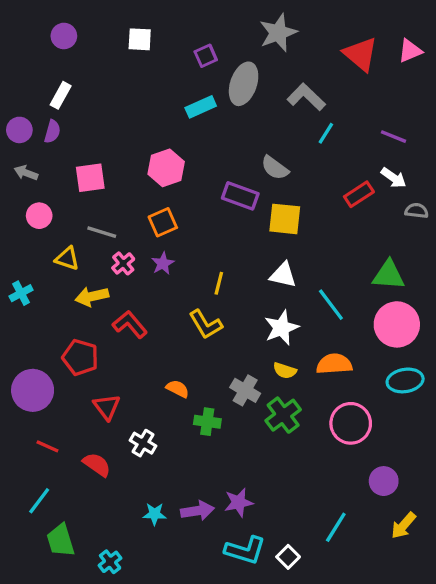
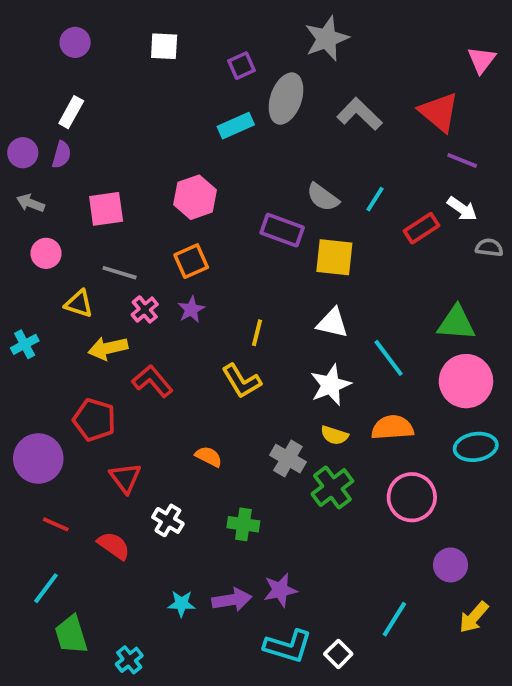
pink triangle: (410, 51) -> (481, 60), turned -30
red triangle: (361, 54) -> (439, 112), moved
cyan line: (326, 133) -> (375, 199), moved
green cross: (207, 422) -> (243, 524), moved

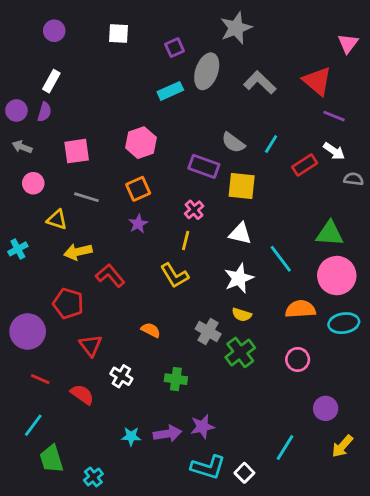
pink cross: (145, 309) -> (194, 210), moved
orange semicircle: (392, 428) -> (300, 309), moved
pink circle: (412, 497) -> (298, 359), size x0.7

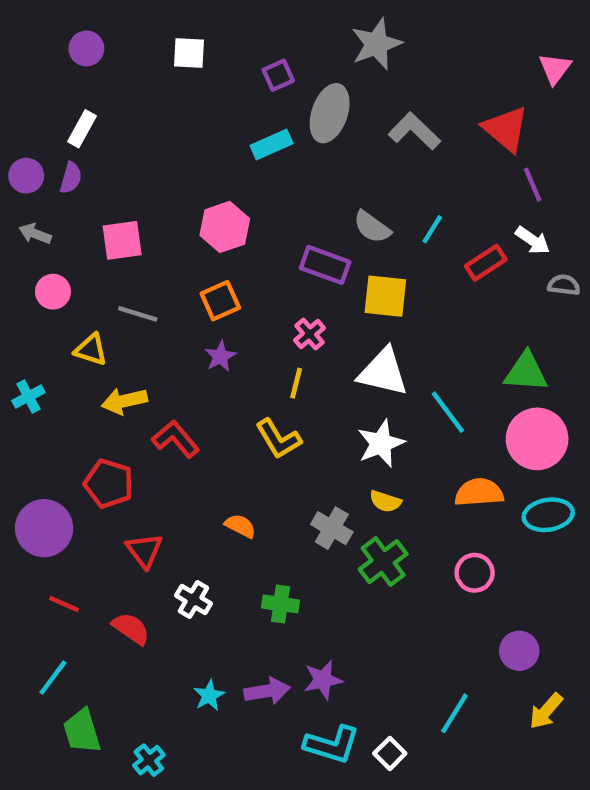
purple line: (334, 116) -> (533, 185), turned 45
white triangle: (240, 234) -> (383, 372), size x1.4
cyan star: (131, 436) -> (209, 695), turned -30

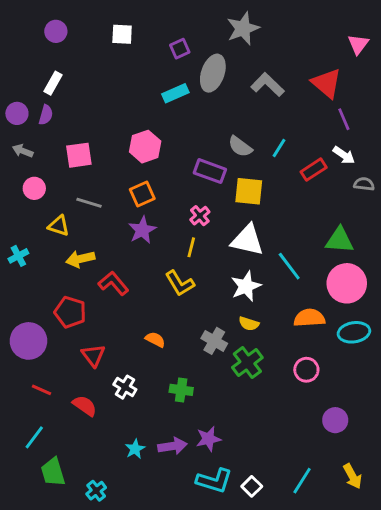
purple star: (220, 356) -> (142, 230), size x1.4
yellow arrow: (546, 711) -> (352, 476), moved, turned -70
cyan line: (455, 713) -> (302, 481), moved

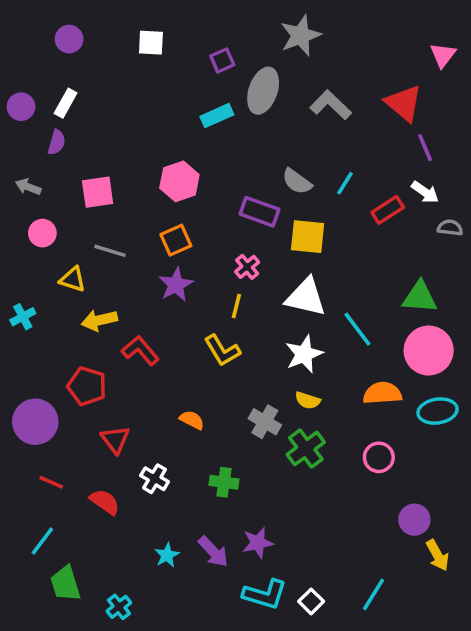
purple circle: (17, 113) -> (21, 107), moved
purple arrow: (172, 446) -> (213, 552), turned 56
yellow arrow: (352, 476) -> (438, 555), moved

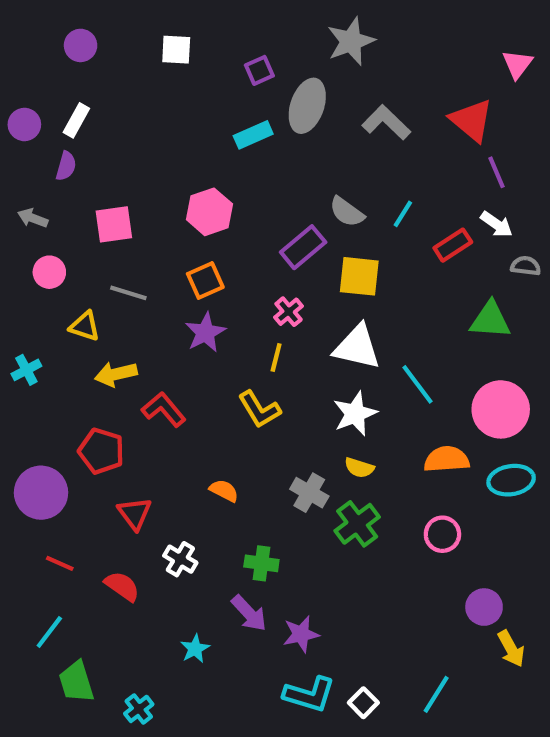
purple rectangle: (260, 212) -> (303, 247), turned -60
green triangle: (420, 297) -> (490, 320), moved
purple arrow: (213, 552) -> (249, 613), moved

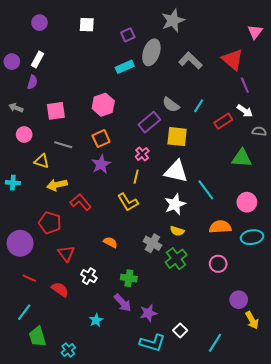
cyan cross: (26, 370) -> (13, 183), turned 32
pink circle: (501, 409) -> (247, 202), size x0.7
white square: (363, 703) -> (180, 330), moved

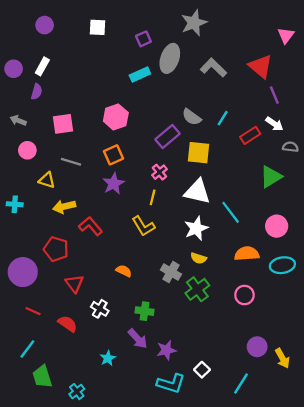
green triangle: (242, 158) -> (271, 177), turned -35
purple circle: (239, 300) -> (257, 347), moved

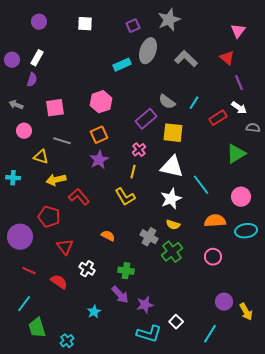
pink triangle: (286, 35) -> (238, 31), moved
purple square: (143, 39) -> (133, 26), moved
red triangle: (261, 66) -> (227, 58), size x0.7

